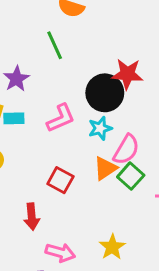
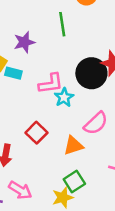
cyan star: (100, 128) -> (64, 97), moved, turned -30
orange triangle: (105, 168) -> (73, 145), moved
green square: (131, 176) -> (74, 181), moved

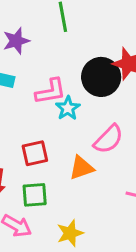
red square: (37, 133) -> (35, 153), turned 35
green square: (74, 181) -> (35, 195), moved, turned 30

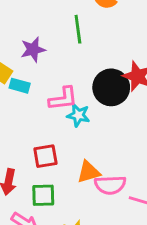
cyan star: (68, 108) -> (78, 115), turned -30
pink semicircle: (108, 139) -> (110, 185), moved, turned 40

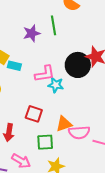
purple star: (33, 50) -> (32, 33), moved
red square: (45, 156) -> (34, 114), turned 30
green square: (43, 195) -> (45, 142), moved

